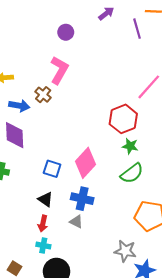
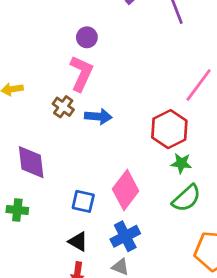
purple circle: (66, 32) -> (87, 37), moved
blue arrow: (19, 106) -> (98, 117), moved
blue cross: (82, 199) -> (125, 236), turned -35

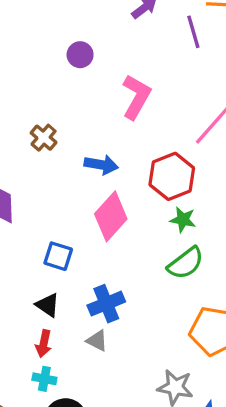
pink L-shape: (81, 73) -> (136, 97), moved
blue arrow: (98, 117) -> (101, 165), moved
pink diamond: (126, 190) -> (111, 216), moved

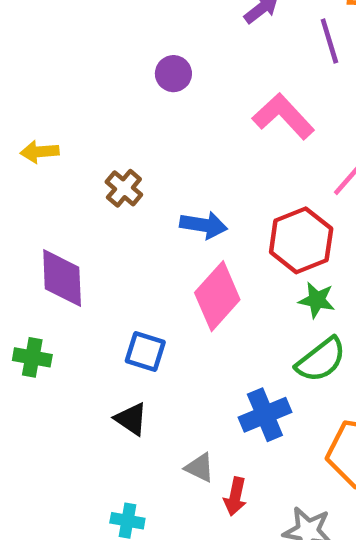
pink L-shape: (136, 97) -> (283, 116), moved, turned -72
blue cross: (106, 304) -> (265, 415), moved
red arrow: (44, 344) -> (235, 497), moved

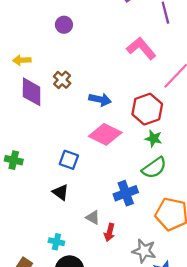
purple circle: (173, 74) -> (64, 25), moved
purple diamond: (62, 278) -> (32, 92), moved
pink diamond: (217, 296) -> (105, 134), turned 72

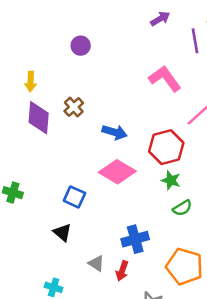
yellow arrow: (22, 60) -> (31, 82), turned -90
green semicircle: (154, 168) -> (182, 208), moved, size x0.7
red arrow: (109, 232) -> (122, 271), moved

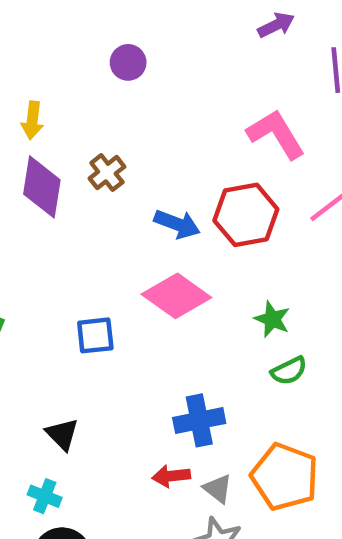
red hexagon: (166, 147) -> (246, 215), moved
blue square: (74, 197) -> (95, 335), turned -35
black triangle: (62, 232) -> (62, 434), moved
gray triangle: (96, 263) -> (218, 489), moved
red arrow: (122, 271) -> (171, 476), turned 60

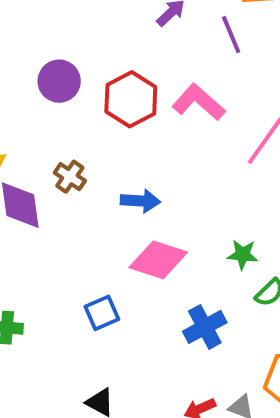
purple circle: (128, 62) -> (59, 81), size x1.4
red hexagon: (246, 215) -> (131, 99), moved
blue cross: (199, 420) -> (205, 327), moved

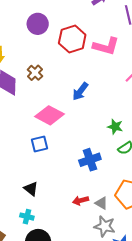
pink L-shape: (199, 102) -> (106, 46), turned 144
blue arrow: (140, 201) -> (80, 91), moved, turned 114
pink diamond: (158, 260) -> (49, 115), moved

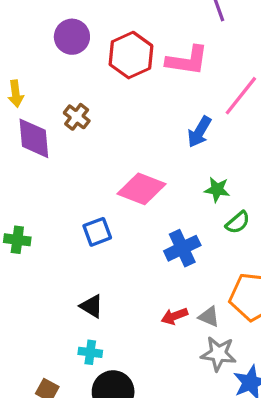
blue arrow: (80, 91) -> (199, 132), moved
pink diamond: (49, 115) -> (141, 189), moved

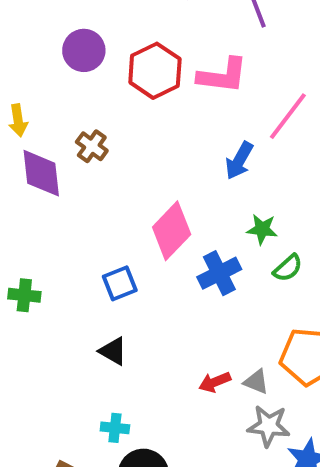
pink diamond: (141, 189) -> (172, 231), turned -66
blue cross: (182, 248) -> (219, 273), moved
black triangle: (92, 306) -> (113, 351), moved

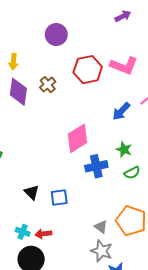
red hexagon: (155, 71) -> (88, 70), moved
blue square: (120, 283) -> (59, 197), moved
red arrow: (215, 382) -> (43, 234), moved

